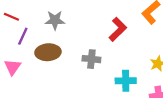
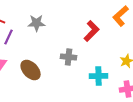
brown ellipse: (48, 52) -> (31, 70), moved, turned 50

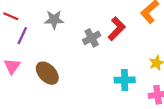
gray cross: (69, 57) -> (92, 38), moved, turned -35

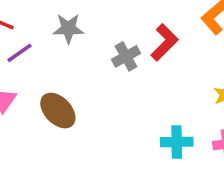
purple line: (22, 36) -> (19, 53), turned 30
cyan cross: (125, 80) -> (177, 142), moved

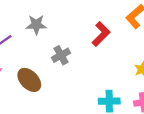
gray cross: (126, 56) -> (61, 55), moved

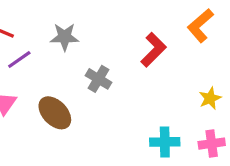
gray cross: (61, 55) -> (98, 79), turned -30

